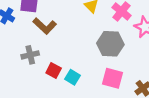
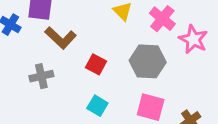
red square: (54, 71) -> (96, 64), moved

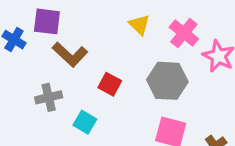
cyan square: (97, 106) -> (85, 122), moved

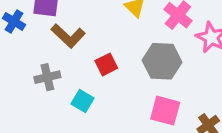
red square: (110, 84) -> (106, 64), turned 35

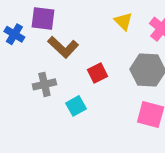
cyan square: (82, 101) -> (76, 106), turned 30

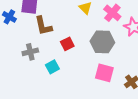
brown L-shape: (63, 47) -> (43, 26), turned 35

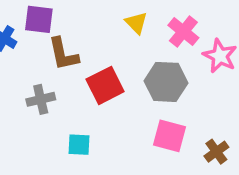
red square: (67, 44) -> (105, 85), size x1.5
cyan square: (52, 67) -> (79, 145), moved, turned 32

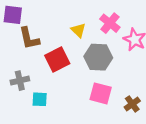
yellow triangle: (136, 23) -> (78, 30), moved
gray cross: (41, 99) -> (20, 81), moved

